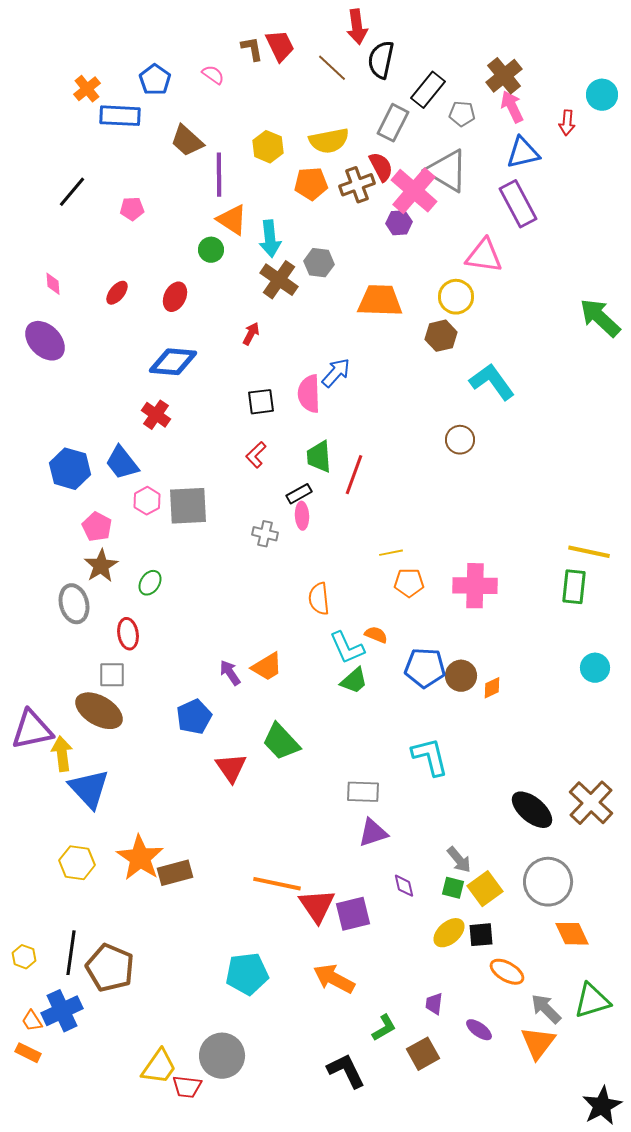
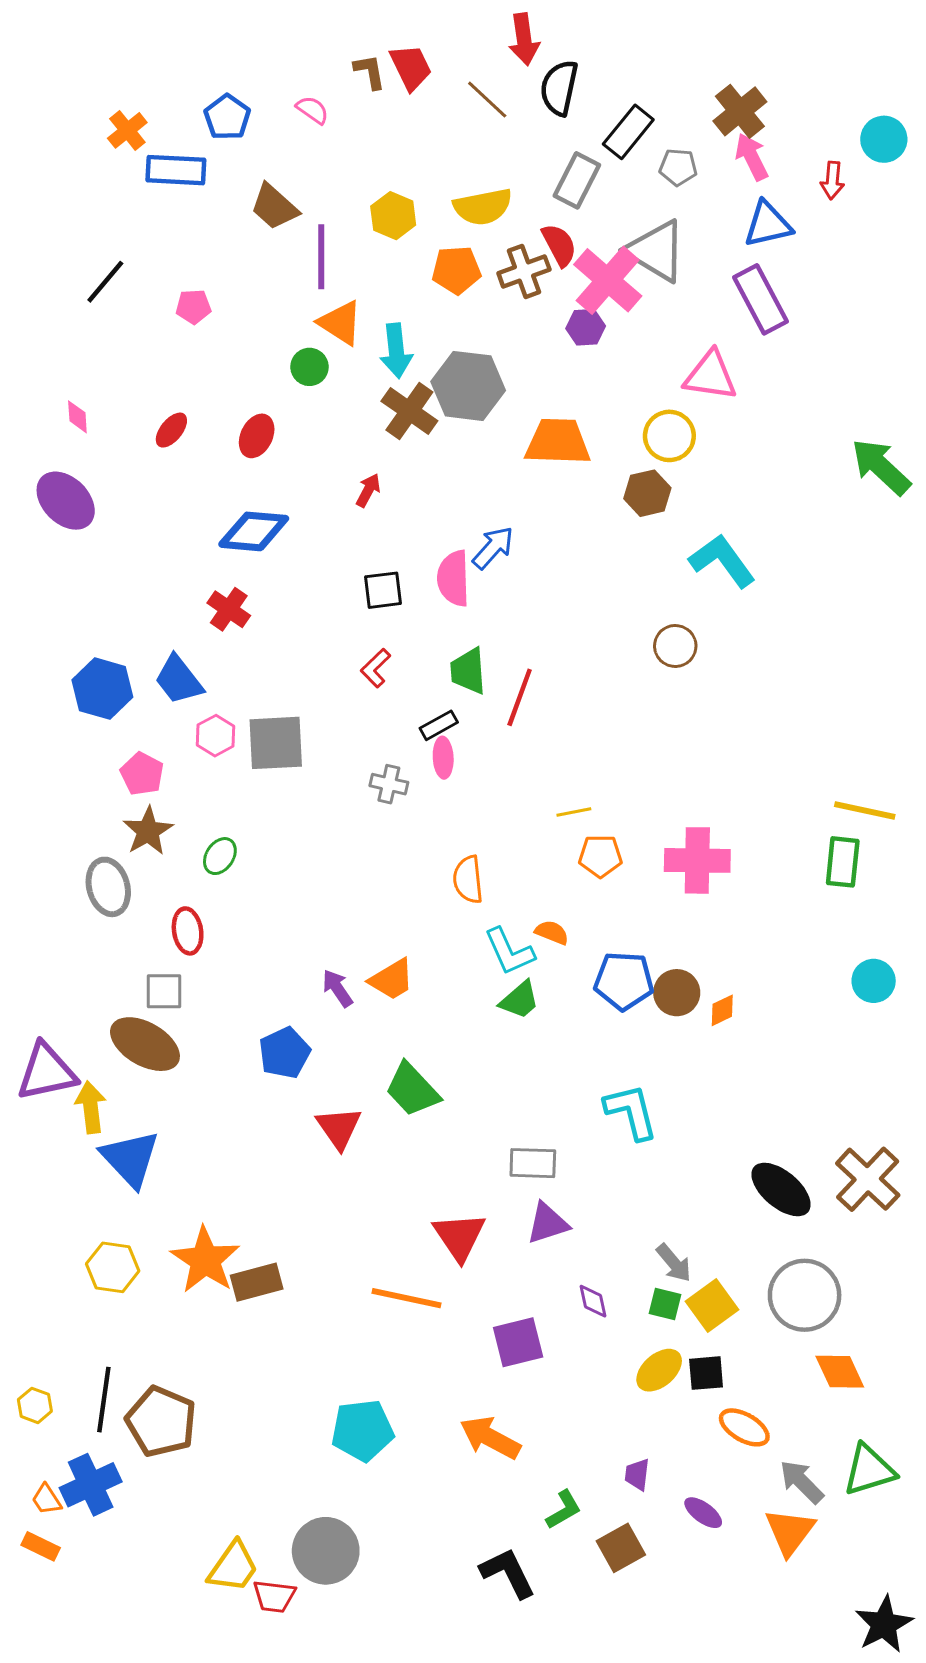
gray hexagon: (319, 263) -> (468, 386), size x1.6
red triangle: (317, 906) -> (459, 1236), moved

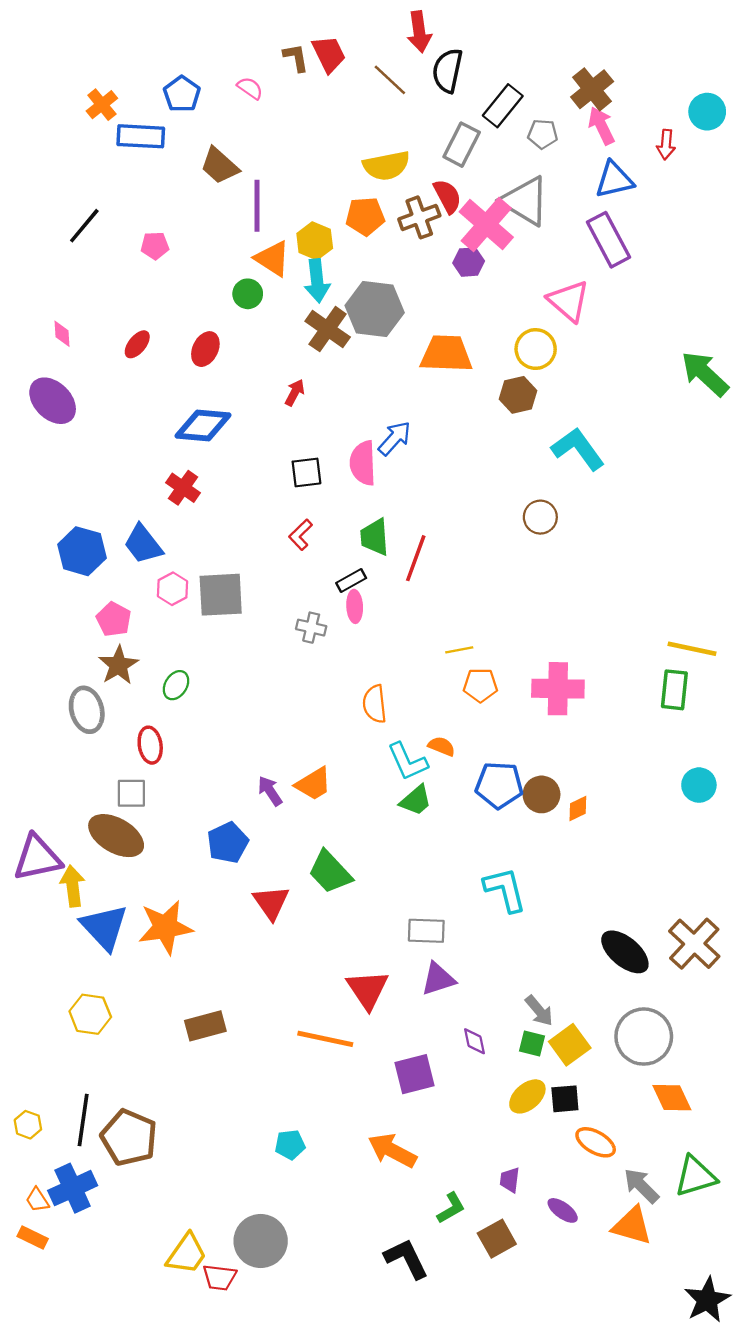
yellow hexagon: (393, 216) -> (315, 241), moved
pink triangle: (711, 376) -> (569, 301), turned 33
orange star: (205, 1260) -> (165, 927), moved, turned 30
cyan pentagon: (362, 1430) -> (290, 1145), size x0.6
orange triangle: (790, 1532) -> (632, 1226), turned -51

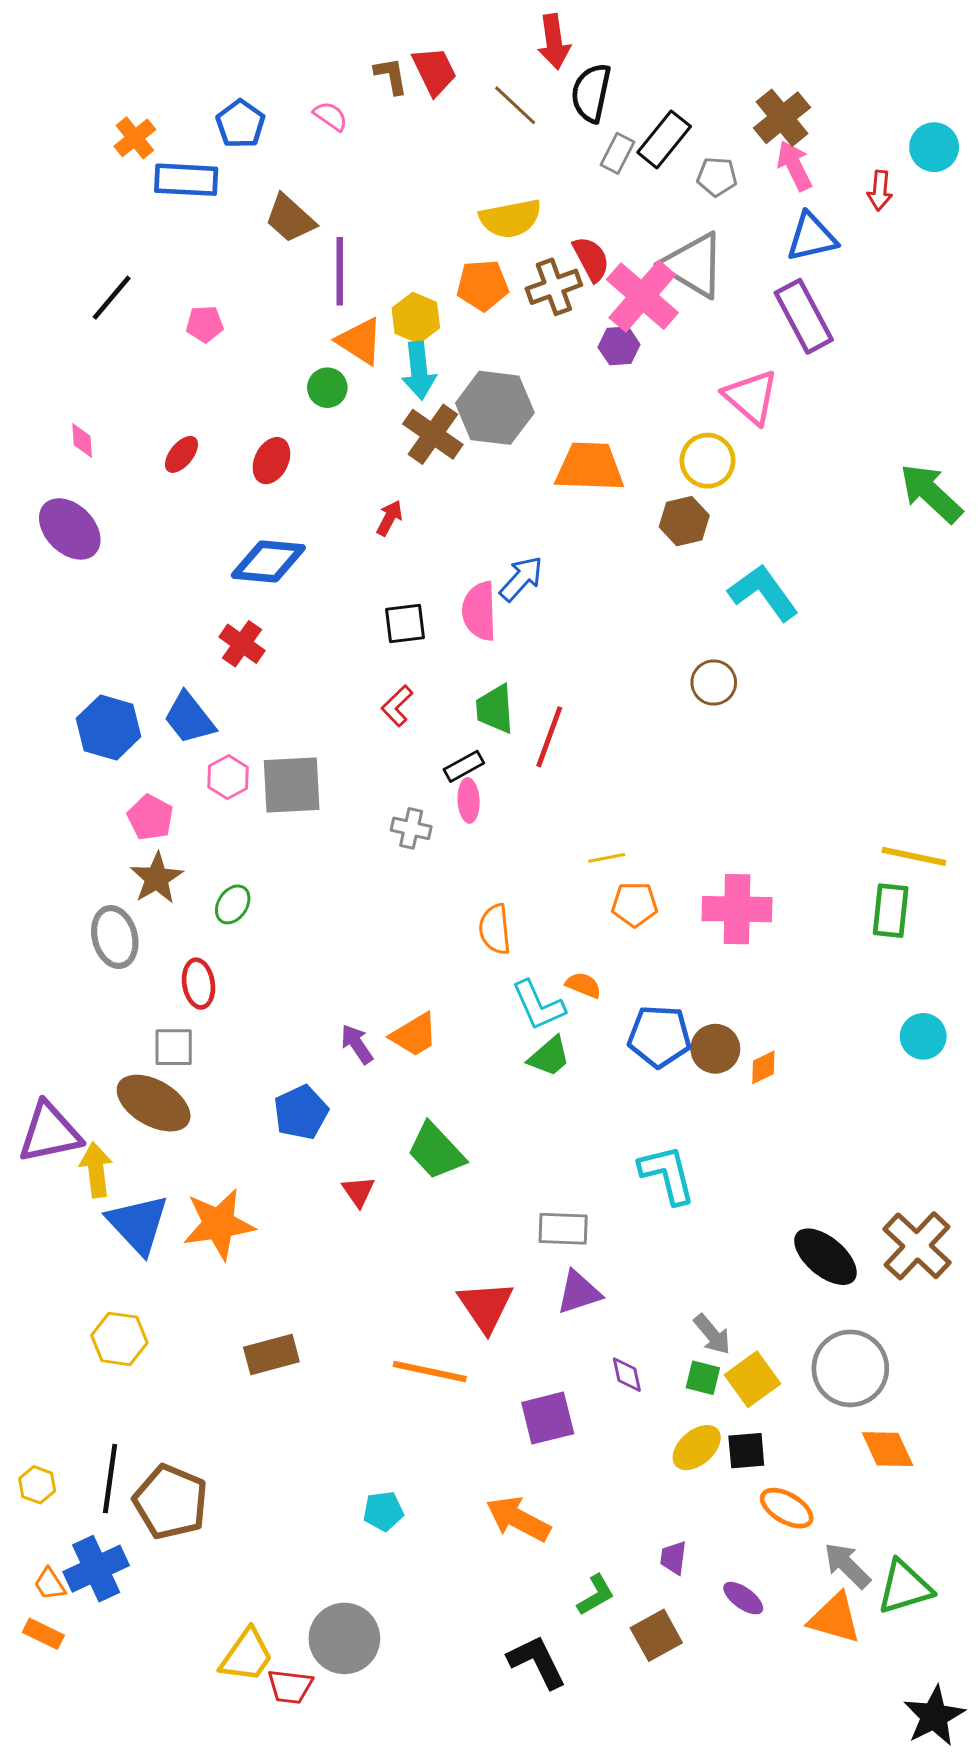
gray rectangle: (462, 145) -> (618, 153), moved, size x0.7
red triangle: (271, 903) -> (358, 1192), size x0.7
green triangle: (695, 1176) -> (905, 1587), moved

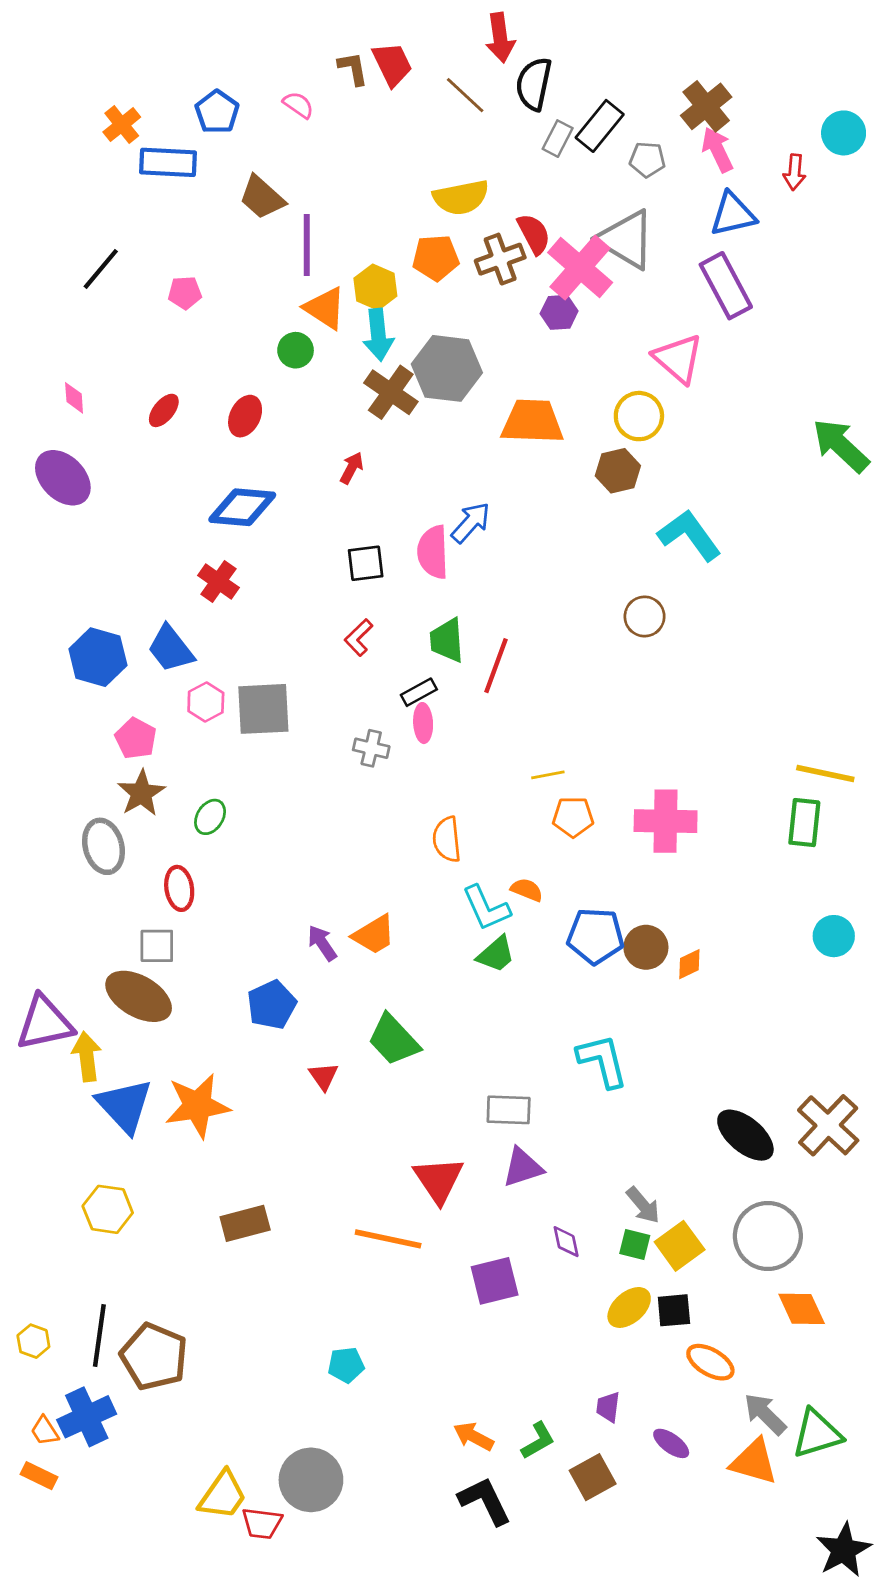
orange arrow: (518, 1519) -> (474, 1436), moved, size x0.7

